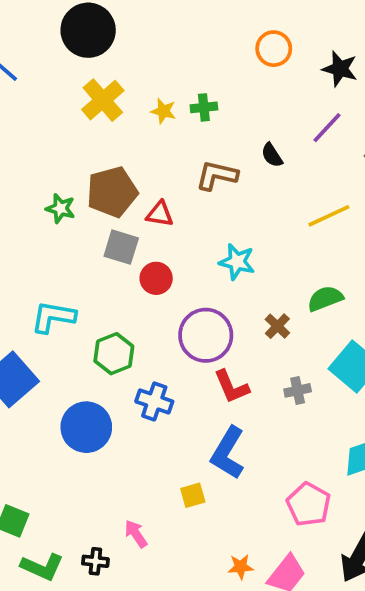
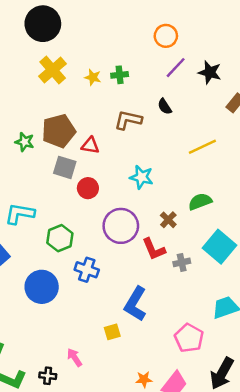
black star: (340, 69) -> (210, 72), moved
purple line: (327, 128) -> (176, 68), moved
red L-shape: (231, 387) -> (154, 249), moved

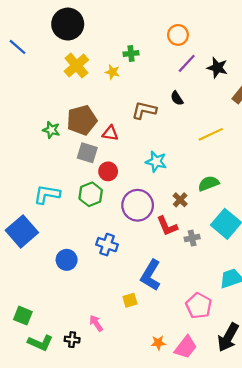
green cross: (120, 75) -> (131, 53), moved
green hexagon: (60, 238) -> (91, 194), moved
blue circle: (42, 287) -> (67, 260), size x0.7

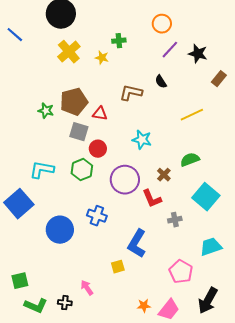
gray cross: (192, 238) -> (175, 220), moved
blue circle: (67, 260) -> (60, 230), size x1.4
green square: (23, 316) -> (20, 281), turned -36

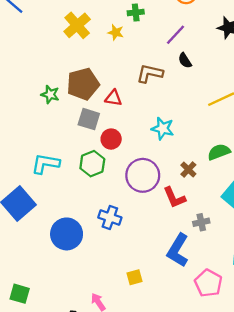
purple line: (170, 50) -> (176, 35), moved
blue L-shape: (137, 244) -> (178, 250), moved
green square: (20, 281) -> (20, 294), turned 30

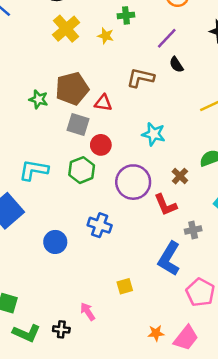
blue circle: (67, 234) -> (55, 242), size x0.7

